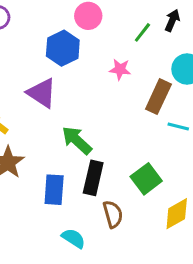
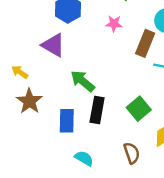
brown semicircle: (113, 214) -> (132, 153), moved

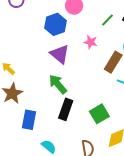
purple triangle: (53, 45) -> (60, 54), moved
blue rectangle: (67, 121) -> (29, 120), moved

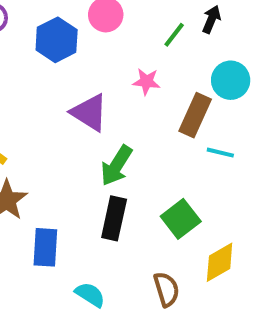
blue hexagon: (56, 24) -> (57, 40), moved
green arrow: (58, 84) -> (116, 166), moved, turned -100

